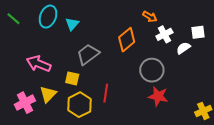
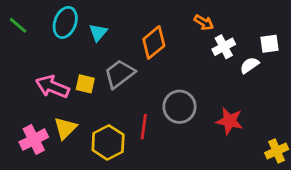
orange diamond: (127, 40) -> (154, 42), moved
gray circle: (152, 70) -> (179, 107), moved
yellow square: (72, 78) -> (85, 84), moved
red star: (158, 96) -> (229, 121), moved

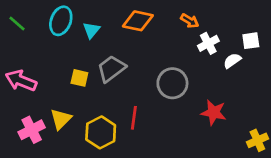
orange diamond: (154, 42) -> (138, 21), moved, turned 52
pink arrow: (52, 87) -> (21, 81), moved
gray circle: (179, 107) -> (172, 83), moved

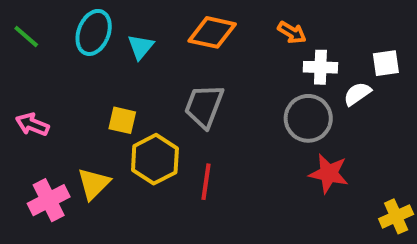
white cross: (208, 43) -> (320, 67), turned 30
gray trapezoid: (111, 69) -> (204, 106), moved, turned -32
pink arrow: (21, 81) -> (32, 124), size x0.7
gray circle: (172, 83) -> (308, 118), moved
yellow hexagon: (101, 132) -> (155, 159), moved

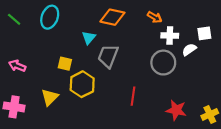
cyan triangle: (141, 47) -> (89, 38), moved
red star: (329, 174) -> (176, 110), moved
red line: (206, 182) -> (133, 96), moved
pink cross: (49, 200) -> (14, 107), moved, turned 36

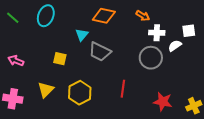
gray trapezoid: (108, 56) -> (100, 52), turned -85
yellow hexagon: (82, 84) -> (80, 93), moved

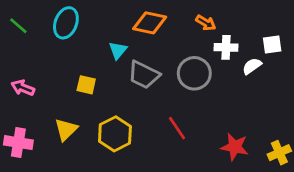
gray circle: (151, 58) -> (194, 73), moved
red line: (123, 89) -> (177, 128), turned -42

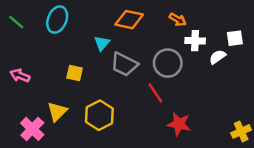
red line: (177, 128) -> (155, 93), moved
pink cross: (18, 143) -> (32, 129), moved, turned 35
red star: (235, 147) -> (179, 124), moved

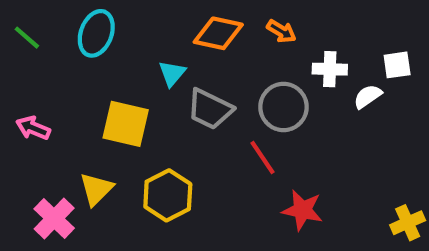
orange arrow: (178, 20) -> (281, 31), moved
yellow square: (75, 73) -> (126, 124), size x1.6

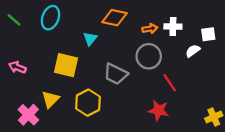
orange arrow: (281, 31) -> (150, 29), moved, turned -40
white cross: (330, 69) -> (173, 26), moved
gray trapezoid: (210, 109) -> (116, 74), moved
red line: (262, 157) -> (170, 83), moved

